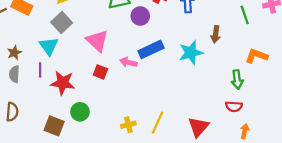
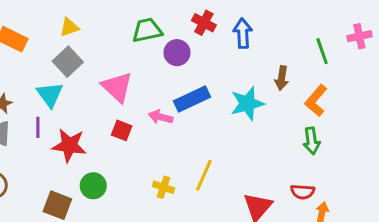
orange L-shape: (256, 56) -> (316, 101), moved, turned -70
red semicircle: (234, 106) -> (303, 192), moved
yellow line: (157, 123) -> (204, 175), moved
yellow cross: (128, 125) -> (164, 187), moved, turned 32

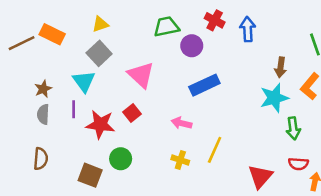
cyan star: (247, 104) -> (274, 98), moved
pink arrow: (161, 117) -> (182, 123), moved
red square: (122, 130) -> (132, 113), moved, turned 30
green arrow: (312, 141) -> (293, 128), moved

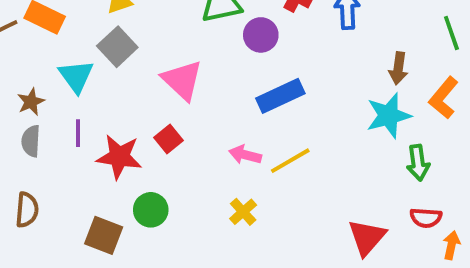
cyan triangle: (84, 81) -> (76, 76), moved
yellow line: (215, 150) -> (290, 161), moved, turned 36
yellow cross: (180, 160) -> (243, 212), turned 30

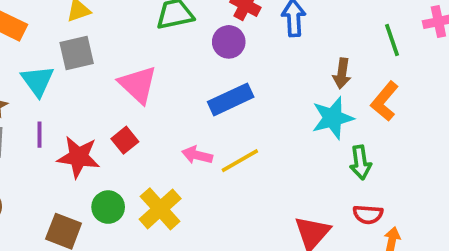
purple circle: (261, 35) -> (229, 42), moved
gray square: (117, 47) -> (77, 53), turned 30
yellow cross: (243, 212) -> (160, 209), moved, size x1.6

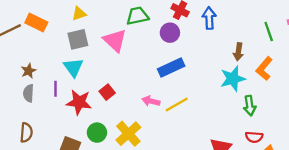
cyan triangle: (38, 81) -> (73, 67), moved
pink triangle: (138, 85) -> (115, 41), moved

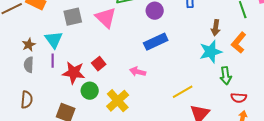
cyan triangle: (73, 67) -> (54, 40), moved
yellow line: (177, 104) -> (183, 92), moved
green circle: (97, 133) -> (90, 91), moved
red semicircle: (254, 137) -> (239, 98), moved

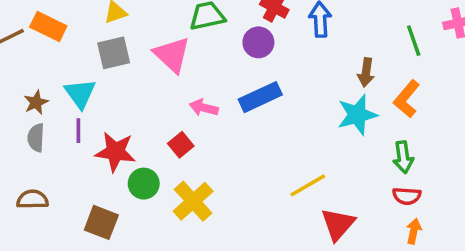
red square: (99, 64) -> (181, 145), moved
pink arrow: (138, 72) -> (204, 108), moved
green arrow: (226, 76) -> (403, 157), moved
brown semicircle: (27, 100) -> (32, 199), turned -96

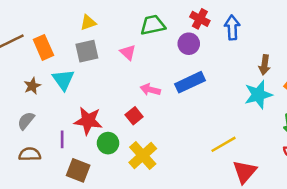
orange rectangle: (48, 26) -> (43, 47), moved, turned 40
pink triangle: (172, 55) -> (128, 52), size x0.6
purple line: (78, 131) -> (62, 139), moved
gray semicircle: (36, 138) -> (26, 121), moved, turned 36

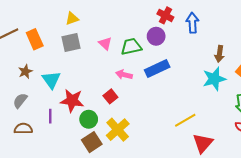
green trapezoid: (153, 25) -> (131, 47), moved
cyan triangle: (63, 80) -> (51, 80), moved
brown square: (78, 170) -> (92, 142), moved, turned 36

